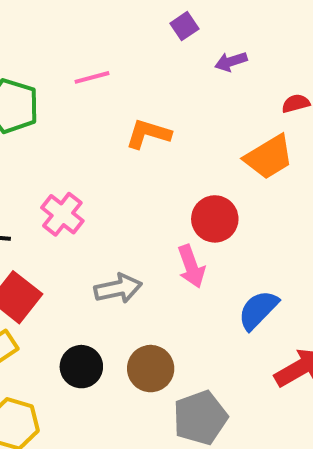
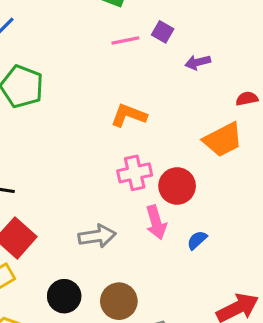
purple square: (184, 26) -> (163, 32), turned -30
pink line: (92, 77) -> (125, 41), moved
pink cross: (62, 214) -> (135, 173), moved, turned 36
blue semicircle: (258, 310) -> (197, 240), moved, size x0.6

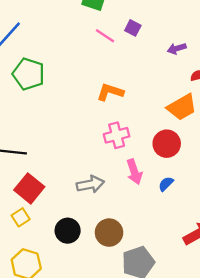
pink line: (125, 41) -> (105, 36), turned 48
purple arrow: (198, 62) -> (177, 49), moved
red circle: (177, 186) -> (167, 144), moved

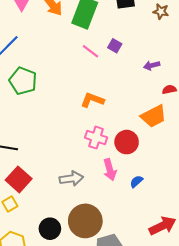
pink cross: (117, 135) -> (96, 138), turned 30
red circle: (167, 144) -> (127, 142), moved
black circle: (68, 231) -> (50, 229), moved
brown circle: (109, 233) -> (85, 221), size x1.4

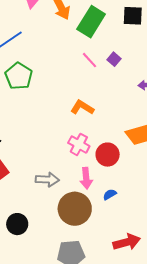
brown circle: (85, 221) -> (75, 209), moved

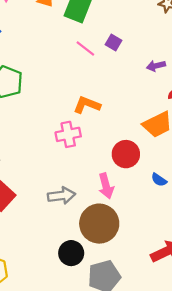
pink cross: (79, 144) -> (68, 134), moved, turned -30
blue semicircle: (110, 194) -> (159, 180), moved, turned -104
black circle: (17, 224) -> (71, 253), moved

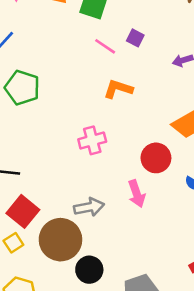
orange L-shape: (87, 105) -> (118, 89), moved
brown circle: (99, 224) -> (60, 240), moved
black circle: (71, 253) -> (89, 270), moved

